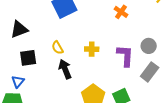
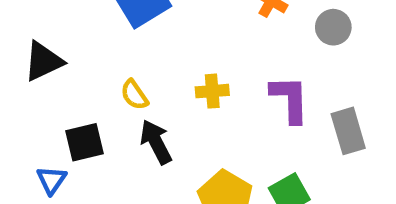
gray circle: (149, 46) -> (333, 27), moved
black square: (28, 58) -> (84, 142), moved
gray rectangle: (150, 72) -> (348, 131), turned -48

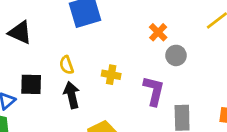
gray circle: (333, 27) -> (176, 55), moved
black triangle: (43, 61) -> (20, 32), turned 35

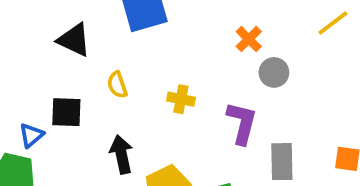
black triangle: (20, 32) -> (74, 40), moved
black arrow: (72, 95) -> (121, 154), moved

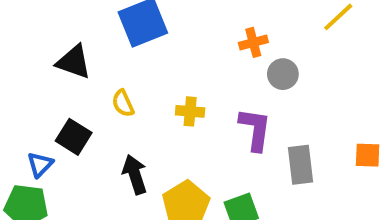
orange cross: (249, 39) -> (253, 42), turned 36
black square: (66, 112) -> (74, 137), turned 36

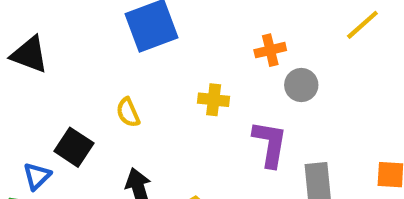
black triangle: (74, 62) -> (29, 54), moved
yellow cross: (190, 111) -> (214, 100), moved

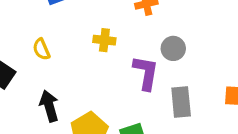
gray circle: (301, 85) -> (173, 48), moved

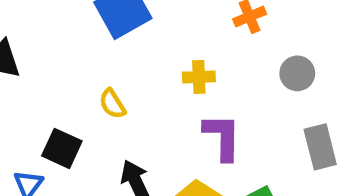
purple L-shape: (146, 73) -> (222, 137), moved

